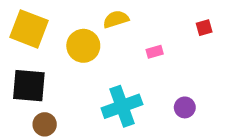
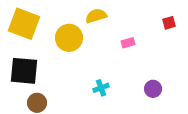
cyan cross: (122, 106) -> (101, 88), size x0.5

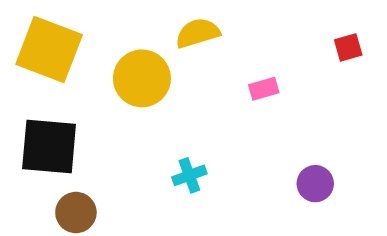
cyan cross: (101, 88) -> (189, 175), moved

